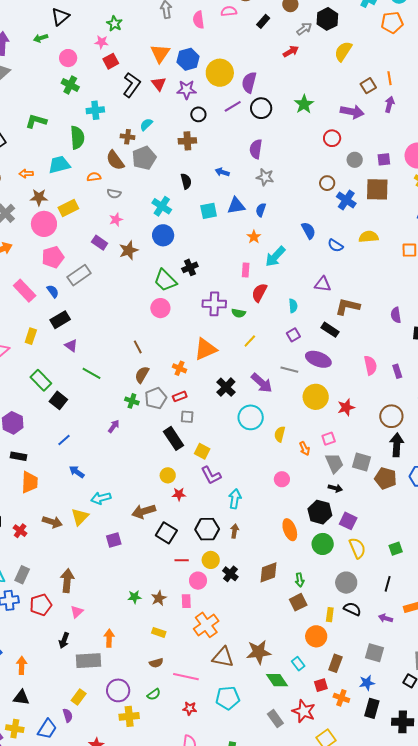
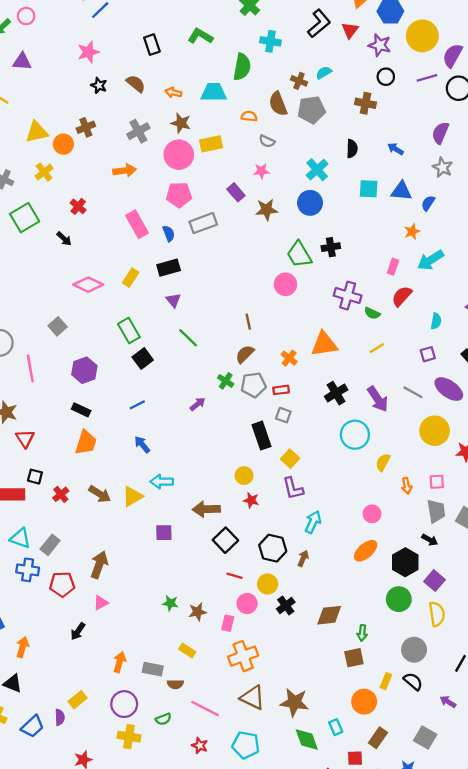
orange ellipse: (290, 530) -> (366, 551), moved, turned 55
orange arrow: (109, 638) -> (120, 662), moved
gray rectangle: (88, 661) -> (153, 669), moved, size x0.7

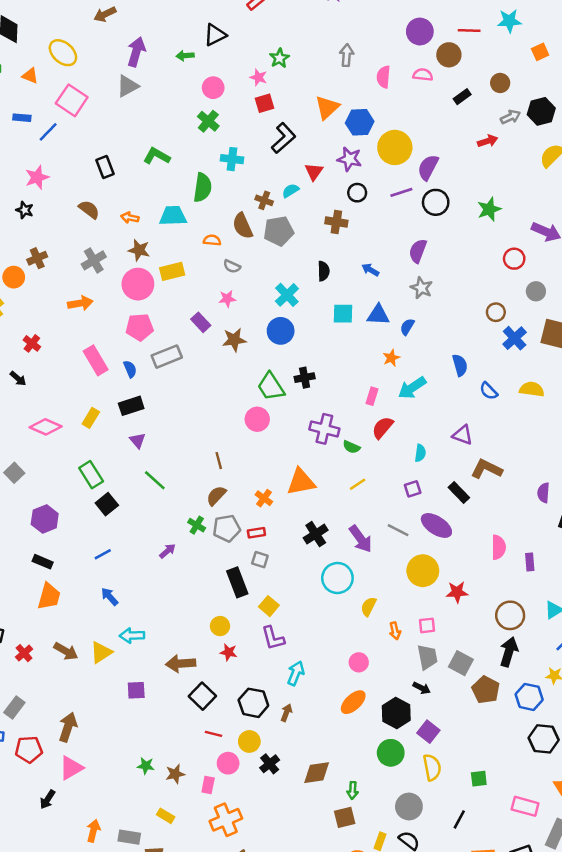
red triangle: (350, 30) -> (314, 172), moved
black star: (99, 85) -> (25, 210), moved
pink triangle: (101, 603) -> (71, 768), size x1.5

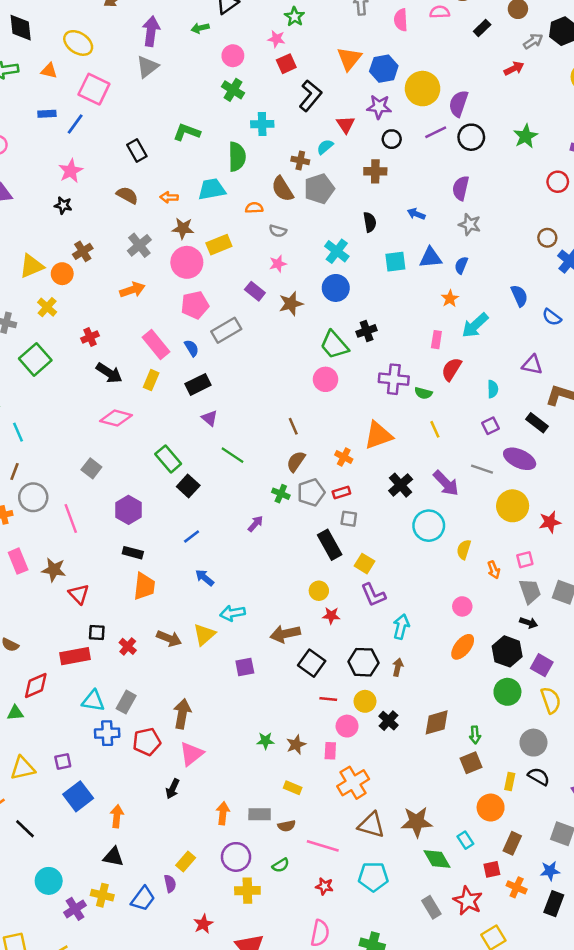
red cross: (32, 343) -> (90, 337), turned 36
black arrow: (18, 379) -> (109, 373), moved, size x1.5
yellow rectangle: (91, 418) -> (151, 380), moved
yellow line: (358, 484) -> (435, 429), turned -72

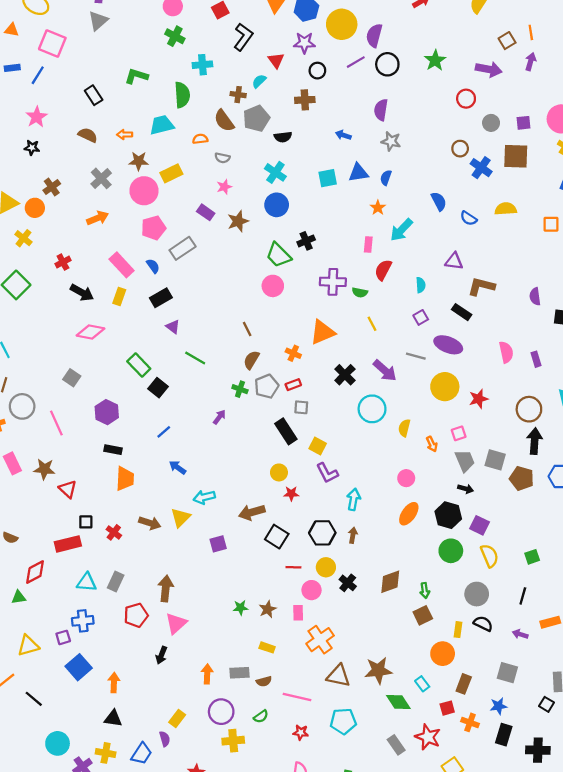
black semicircle: (370, 222) -> (283, 137), moved, turned 96
blue cross: (107, 733) -> (83, 621), moved

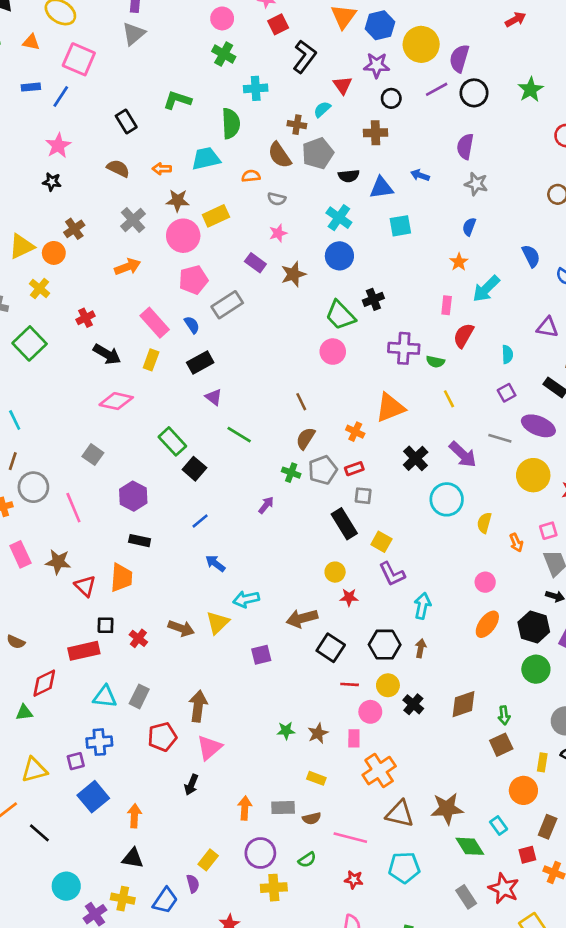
blue triangle: (358, 173) -> (381, 188), moved
orange trapezoid: (125, 479) -> (121, 578), moved

